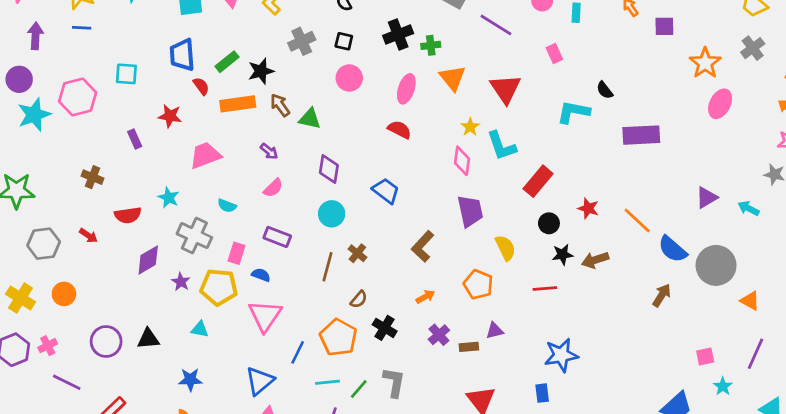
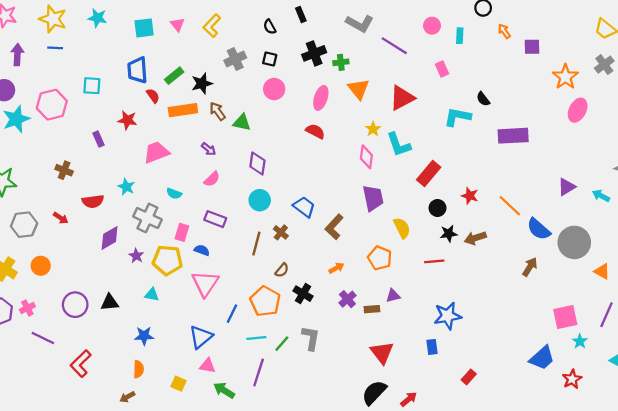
red triangle: (505, 89) -> (402, 98), turned 36
blue trapezoid: (386, 191) -> (304, 207), moved
pink square: (705, 356) -> (565, 317), size x1.6

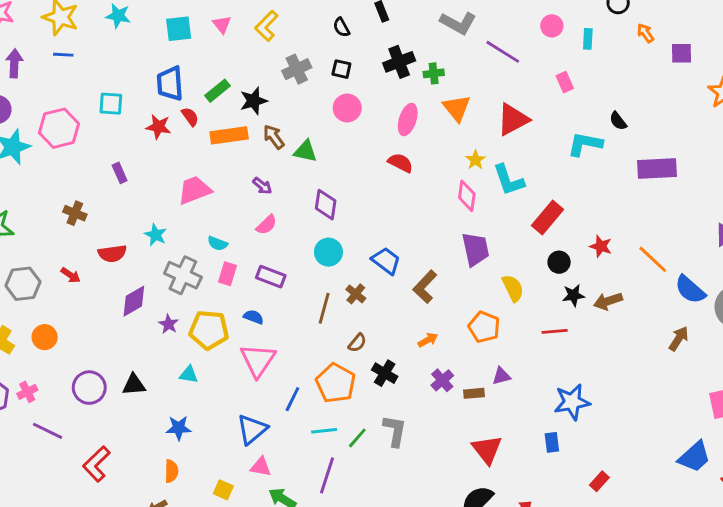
red star: (127, 120) -> (158, 127), moved
pink rectangle: (182, 232) -> (228, 274), moved

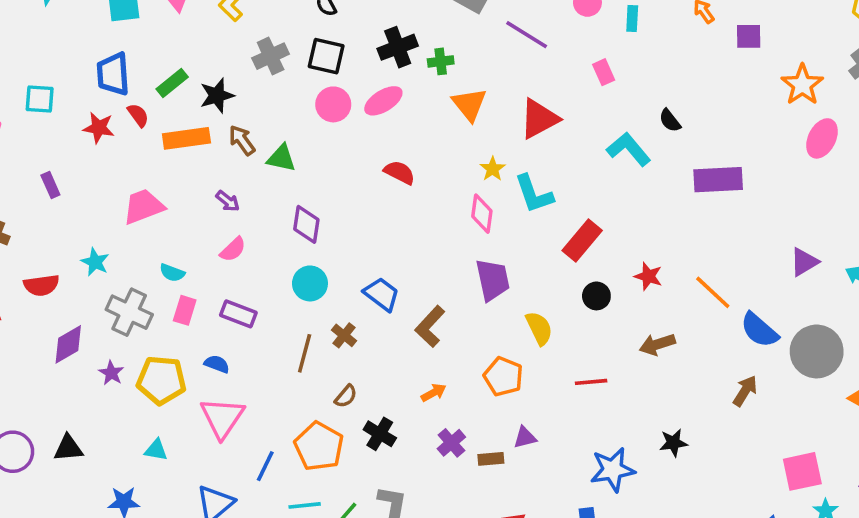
black square: (341, 69) -> (326, 56), size x1.5
pink ellipse: (408, 120) -> (383, 101), moved, turned 40
cyan L-shape: (585, 144) -> (629, 149), turned 39
black star: (573, 295) -> (673, 443), moved
cyan triangle: (189, 375) -> (156, 450), moved

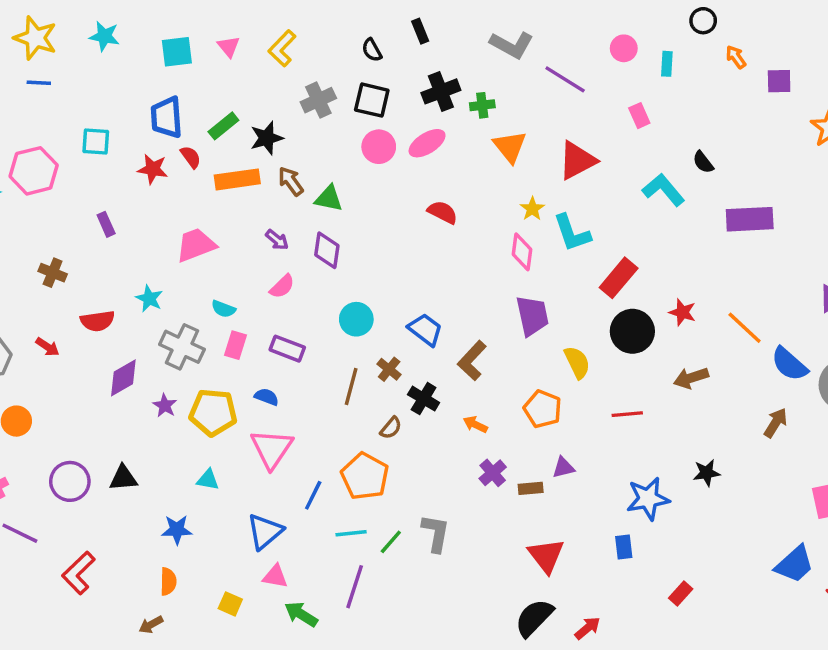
purple diamond: (306, 224) -> (327, 250), moved
black circle: (596, 296) -> (632, 331), size x1.6
orange arrow: (434, 393) -> (475, 424), turned -125
black cross: (380, 434) -> (424, 399), moved

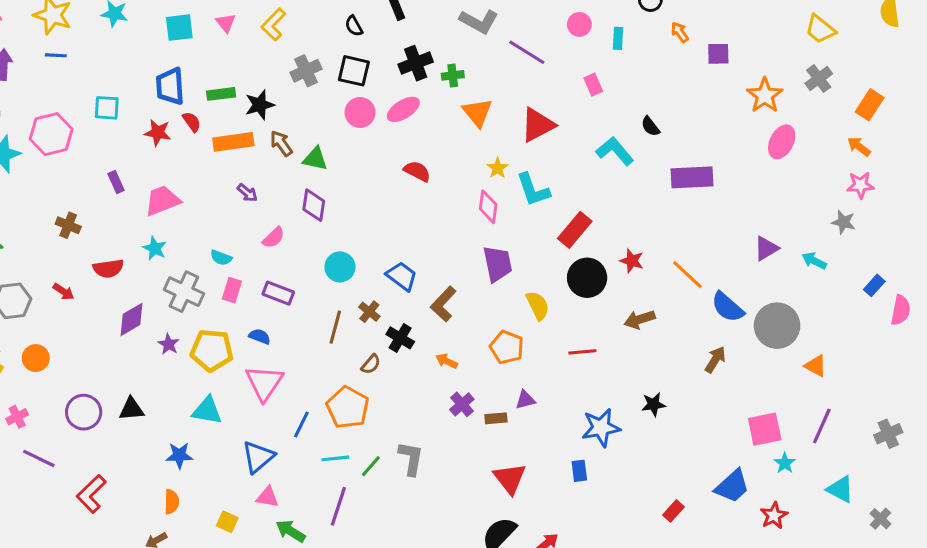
green rectangle: (223, 126) -> (221, 94), turned 32
purple arrow: (277, 240) -> (247, 193), moved
pink trapezoid: (196, 245) -> (162, 201), moved
cyan triangle: (208, 480) -> (207, 411), size x1.5
red rectangle: (681, 594) -> (674, 511), moved

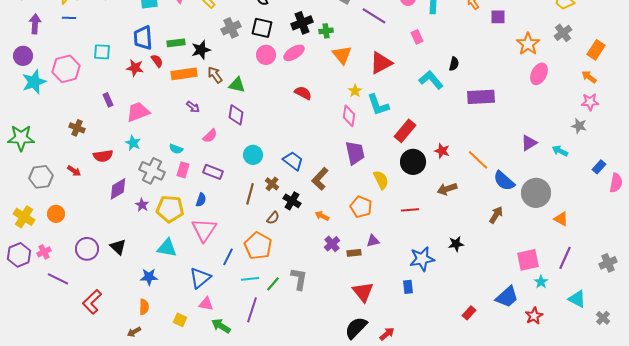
black semicircle: (650, 126) -> (454, 64), turned -128
blue semicircle: (260, 336) -> (201, 200), turned 88
black triangle: (131, 409) -> (118, 247), turned 48

